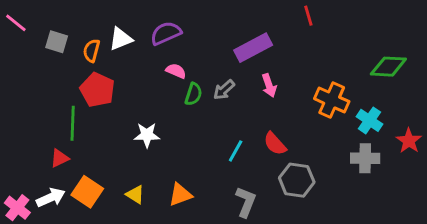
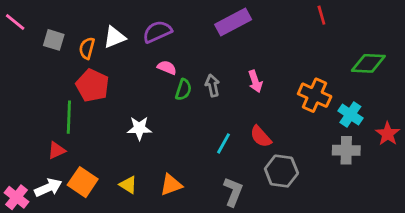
red line: (308, 16) -> (321, 15), moved
purple rectangle: (253, 48) -> (233, 22), moved
gray arrow: (224, 90) -> (212, 85), turned 120

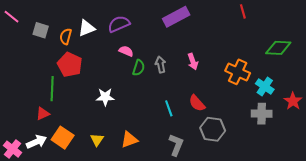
cyan line: (223, 143) -> (169, 108), turned -49
yellow triangle: (128, 185) -> (97, 140), turned 32

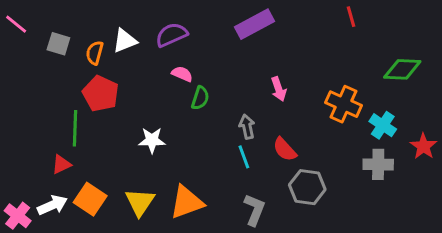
gray arrow: (161, 65) -> (247, 127), moved
yellow triangle: (97, 140) -> (140, 202), size x1.5
orange triangle: (129, 140) -> (187, 202), size x1.4

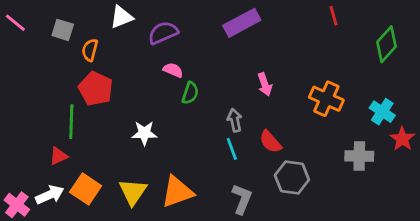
white triangle: (125, 41) -> (121, 17), moved
gray square: (58, 44) -> (63, 30), moved
green diamond: (402, 69) -> (387, 44), moved, turned -51
cyan cross: (383, 125) -> (382, 112), moved

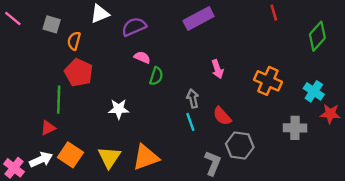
red star: (402, 139) -> (330, 114), turned -30
gray L-shape: (242, 199) -> (213, 163), moved

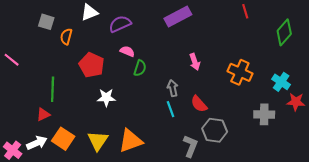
pink line: (13, 19) -> (12, 60), moved
red pentagon: (79, 73) -> (92, 65), moved

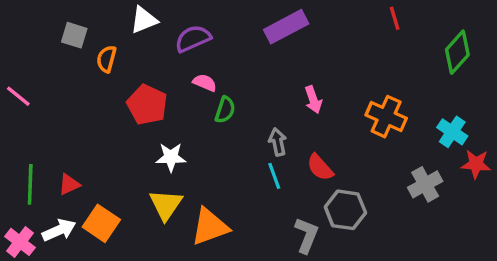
green line: (53, 89) -> (30, 184), moved
gray cross: (264, 114) -> (425, 184), turned -30
yellow triangle: (98, 141) -> (166, 205), moved

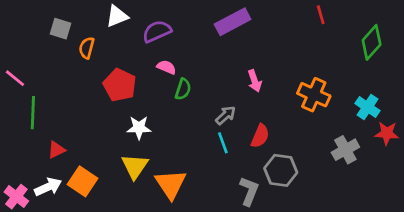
gray arrow: (278, 142) -> (226, 115), turned 60
red semicircle: (320, 167) -> (260, 136), turned -115
green line: (30, 184) -> (33, 113), moved
orange triangle: (210, 227) -> (171, 184), turned -44

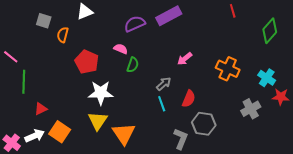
purple semicircle: (157, 31) -> (135, 24), moved
pink arrow: (255, 81) -> (185, 59), turned 70
white star: (139, 128) -> (101, 93), size x1.4

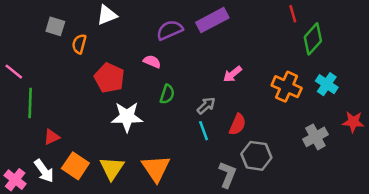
green diamond: (270, 31) -> (313, 39), moved
green semicircle: (133, 65) -> (167, 94), moved
cyan cross: (267, 78) -> (327, 84), moved
yellow triangle: (98, 121) -> (112, 168), moved
white arrow: (35, 136) -> (44, 171), turned 78

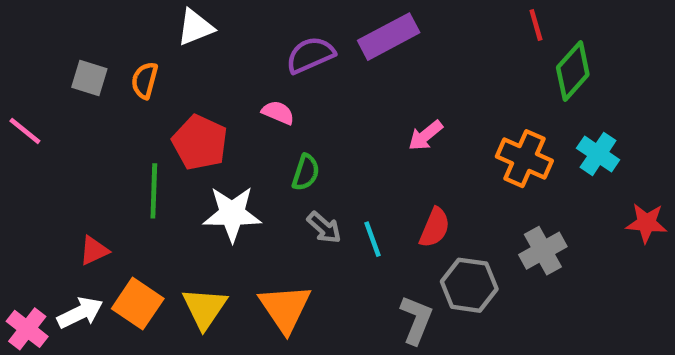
gray square: (55, 26) -> (89, 78), moved
green line: (30, 103) -> (154, 191), moved
gray arrow: (206, 106) -> (324, 228), moved, turned 84
gray cross: (315, 137) -> (543, 251), moved
white arrow: (44, 171) -> (80, 313), turned -80

